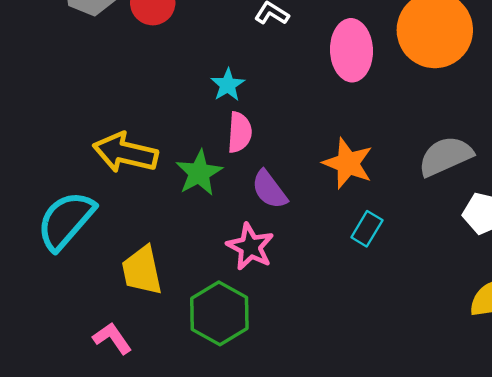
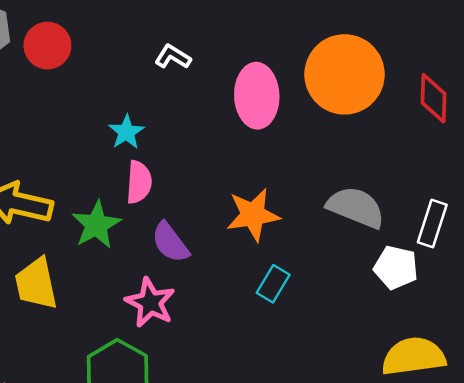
gray semicircle: (446, 156) -> (356, 207), turned 46
orange star: (348, 163) -> (253, 215), turned -30
yellow trapezoid: (142, 270) -> (36, 284), moved

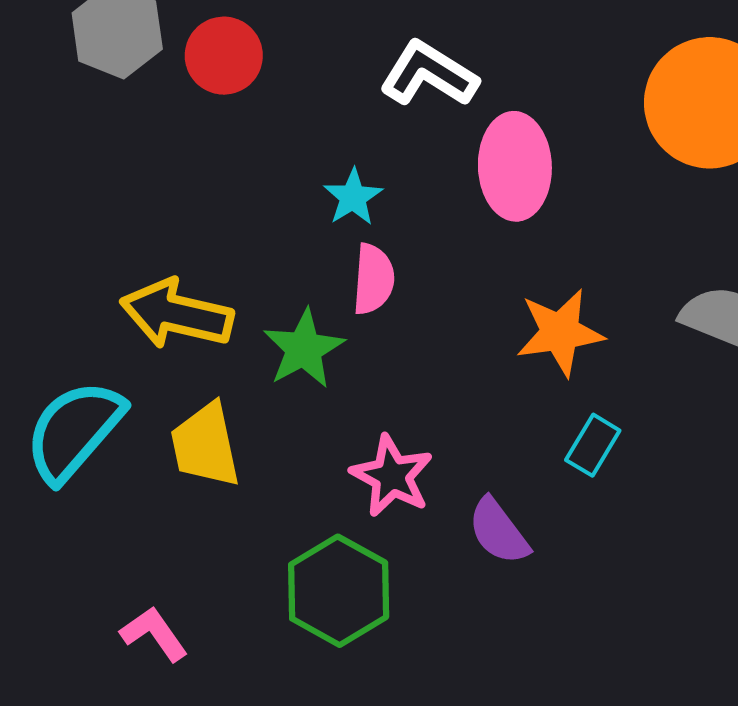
white L-shape: (173, 57) -> (429, 74), size x1.6
pink ellipse: (257, 96) -> (515, 166), moved
purple semicircle: (170, 242) -> (498, 531), moved

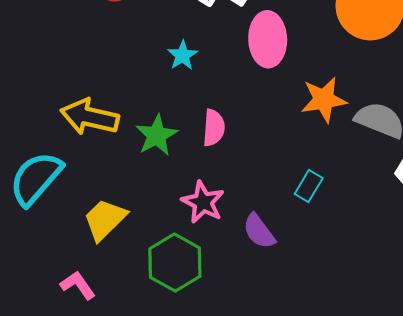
pink semicircle: (373, 279) -> (214, 128), moved
orange star: (560, 332) -> (324, 100), moved
yellow trapezoid: (205, 445) -> (105, 219), moved, turned 57

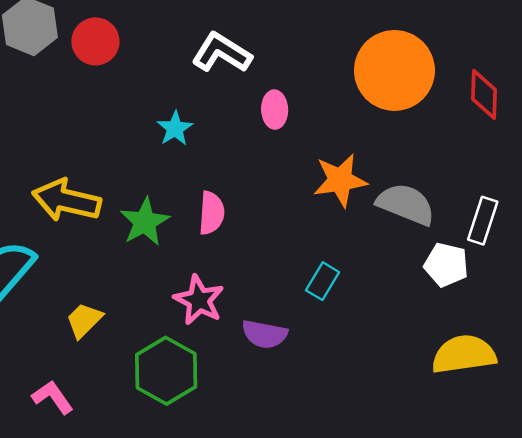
pink ellipse: (268, 39) -> (275, 110), size x0.6
yellow trapezoid: (105, 219) -> (84, 320), size x0.7
purple semicircle: (259, 231) -> (265, 334), turned -42

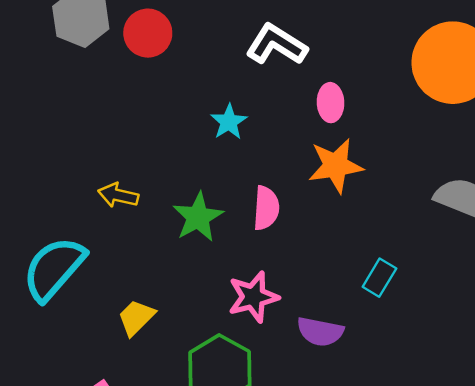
orange star: (340, 180) -> (336, 166), moved
yellow arrow: (66, 200) -> (118, 195), size x0.6
pink star: (199, 300) -> (253, 297), turned 30

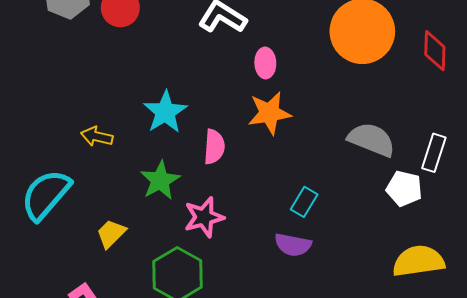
cyan star: (229, 122) -> (165, 112), moved, size x1.5
green star: (198, 217) -> (160, 180), moved
purple semicircle: (320, 332) -> (293, 245), moved

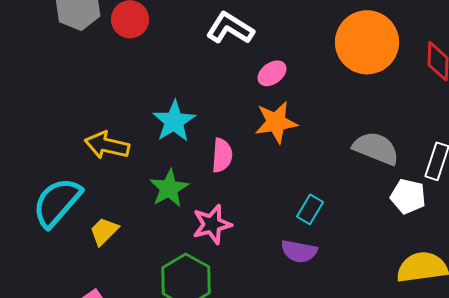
pink ellipse: (265, 63) -> (272, 73), turned 56
yellow arrow: (97, 137) -> (107, 145), size x1.4
yellow trapezoid: (111, 234) -> (104, 231), moved

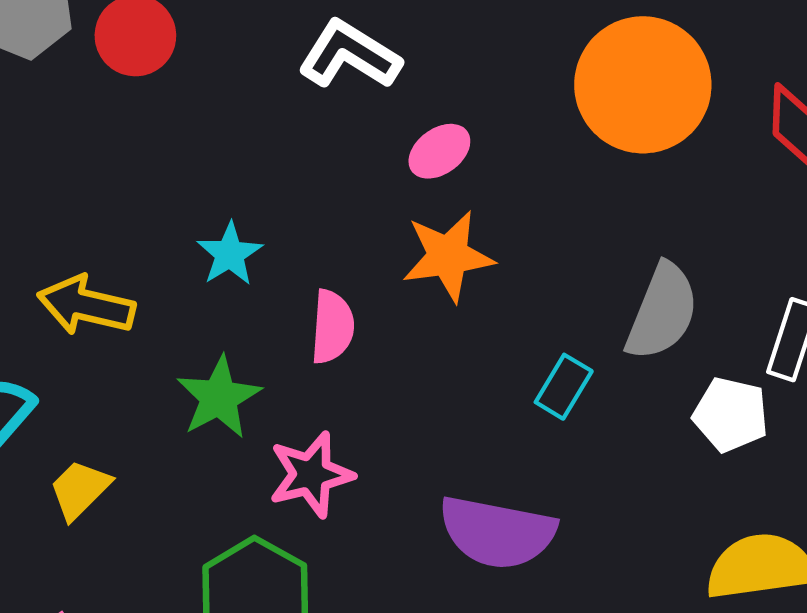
cyan star: (174, 121) -> (230, 254), size x0.7
gray semicircle: (376, 148) -> (662, 312), turned 90
cyan rectangle: (310, 209) -> (564, 387), moved
purple semicircle: (299, 251) -> (497, 532), size x1.5

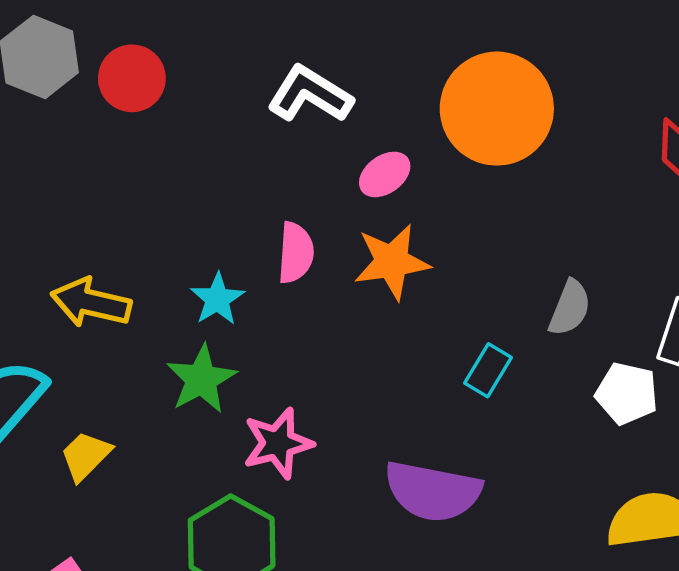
orange circle: (643, 85) -> (497, 109), moved
cyan star: (230, 254) -> (217, 299), moved
gray semicircle: (662, 312) -> (570, 308), size x0.7
pink semicircle: (332, 327) -> (296, 253), moved

